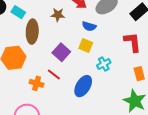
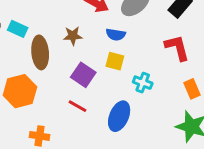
brown star: (58, 15) -> (73, 36), moved
cyan cross: (104, 64) -> (143, 83), turned -32
orange cross: (37, 83) -> (40, 136), moved

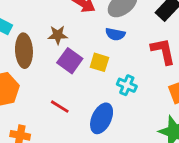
blue semicircle: (116, 35) -> (115, 34), moved
purple square: (83, 75) -> (70, 61), moved

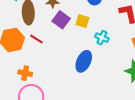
red line: (60, 107) -> (36, 39), moved

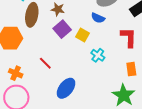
red line: (36, 39) -> (45, 63), moved
blue ellipse: (84, 61) -> (66, 88), moved

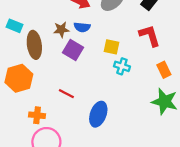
blue semicircle: (98, 18) -> (82, 27), moved
yellow square: (82, 35) -> (111, 47), moved

